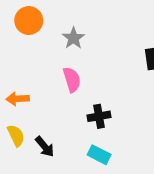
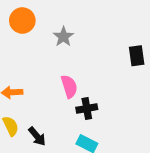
pink semicircle: (72, 80) -> (69, 86), moved

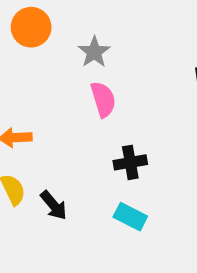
pink semicircle: (69, 86) -> (103, 99), moved

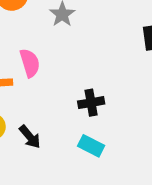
pink semicircle: (103, 99) -> (30, 63), moved

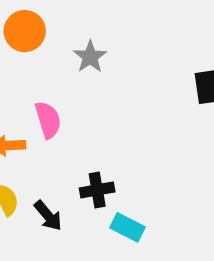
black cross: (91, 103) -> (97, 190), moved

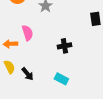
black cross: (97, 190) -> (64, 46), moved

